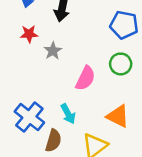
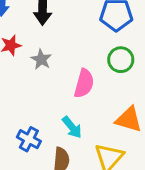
blue cross: (29, 117) -> (29, 139), size x0.7

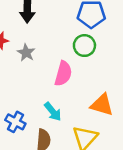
green circle: (121, 60) -> (84, 46), moved

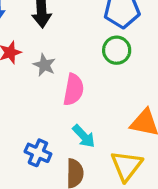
pink semicircle: (63, 74) -> (73, 90), moved

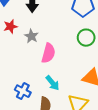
green circle: (117, 50) -> (86, 38), moved

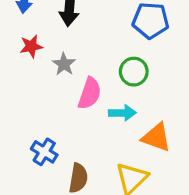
green circle: (86, 38) -> (134, 72), moved
cyan arrow: (52, 83) -> (122, 113), moved, turned -56

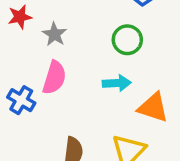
pink semicircle: (90, 93) -> (54, 78), moved
blue cross: (44, 152) -> (21, 100), moved

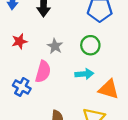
red star: (20, 17) -> (19, 41), moved
gray star: (54, 34) -> (55, 46), moved

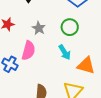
cyan arrow: (84, 74) -> (65, 52), turned 63

